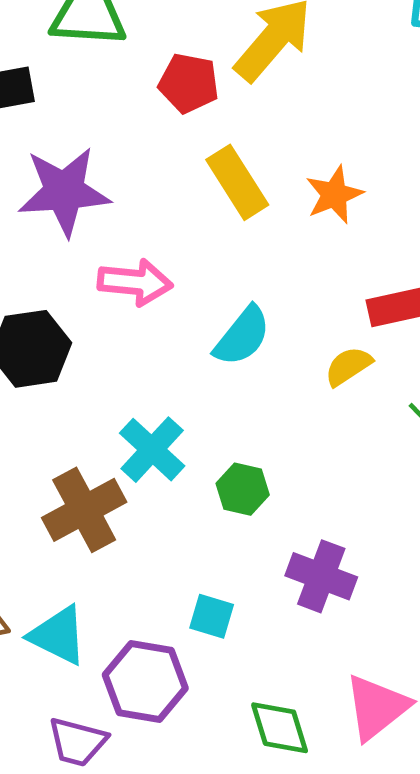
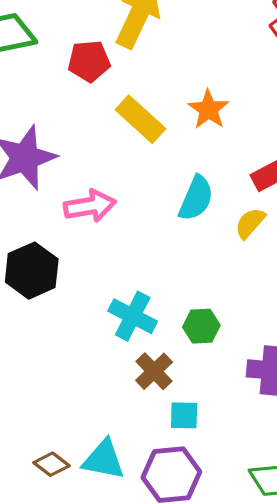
cyan semicircle: (242, 336) -> (196, 198), moved
brown cross: (84, 510) -> (154, 371), moved, size x0.7
cyan square: (212, 616) -> (184, 415), moved

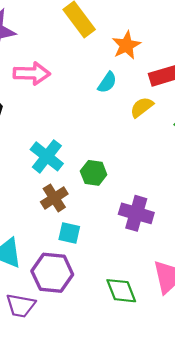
orange star: (208, 109) -> (126, 45), moved
cyan semicircle: (196, 198) -> (107, 82), size x0.7

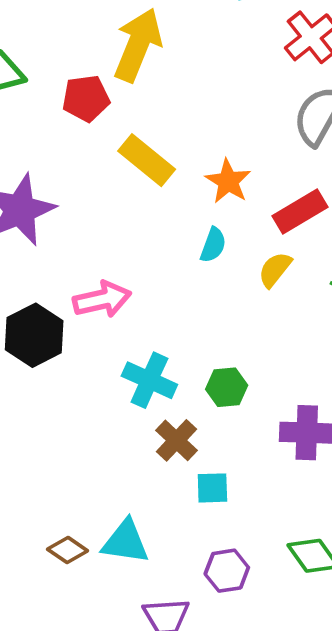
pink arrow: (32, 73) -> (102, 299), moved
purple hexagon: (52, 273) -> (227, 571), moved, size x0.7

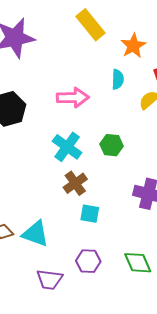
cyan semicircle: (213, 245) -> (118, 79), turned -30
pink arrow: (102, 299) -> (73, 98), moved
green hexagon: (227, 387) -> (112, 145), moved

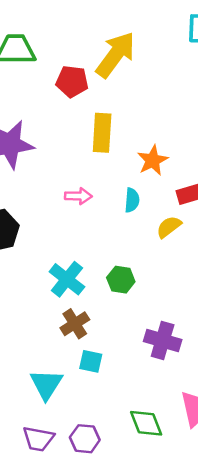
yellow rectangle: (91, 25) -> (102, 133), turned 40
pink arrow: (73, 98) -> (78, 196), moved, size x0.7
cyan triangle: (35, 234) -> (46, 384), moved, turned 40
purple hexagon: (88, 261) -> (85, 439), moved

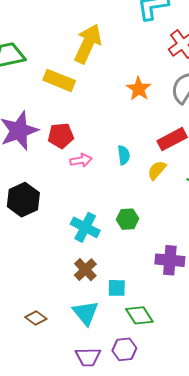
red pentagon: (72, 81) -> (61, 136), moved
yellow rectangle: (102, 133) -> (59, 80), moved, turned -60
orange star: (153, 160) -> (139, 89), moved
brown cross: (75, 324) -> (85, 270), moved
green diamond: (146, 423) -> (139, 315), moved

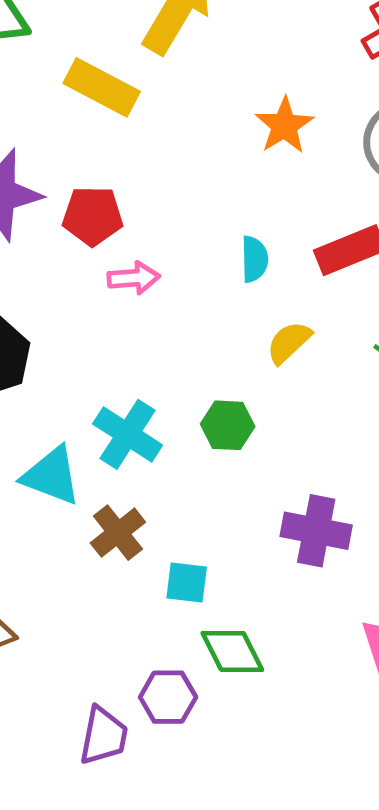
cyan semicircle: (124, 155) -> (254, 259), moved
yellow semicircle: (157, 170) -> (289, 342), moved
cyan triangle: (86, 313) -> (51, 476), moved, turned -36
purple hexagon: (124, 349) -> (168, 697), moved
purple trapezoid: (88, 357) -> (104, 736), turned -84

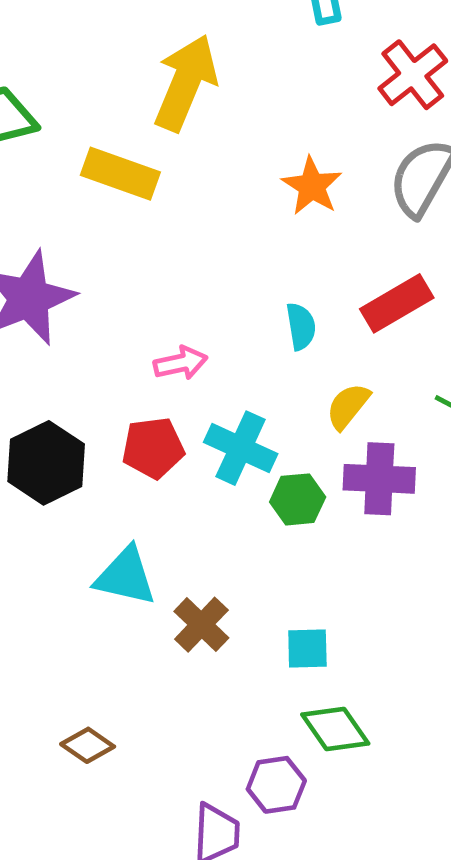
red pentagon: (93, 216) -> (153, 448), moved
cyan cross: (128, 434) -> (241, 448), moved
purple cross: (316, 531) -> (379, 479), moved
cyan square: (187, 582) -> (307, 649), moved

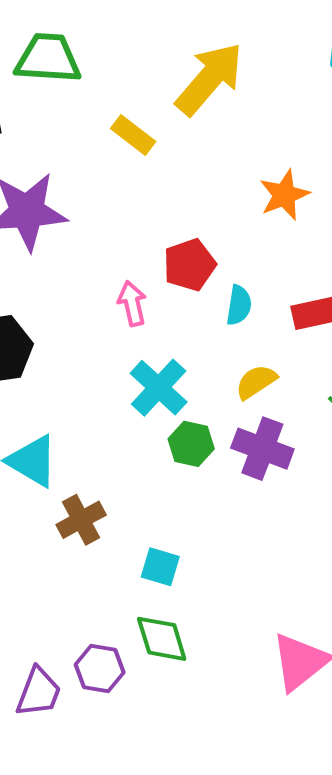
yellow rectangle: (120, 174) -> (133, 135), size x0.7
pink arrow: (180, 363) -> (132, 303), turned -108
red pentagon: (153, 448) -> (189, 265), moved, turned -30

